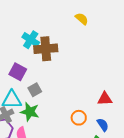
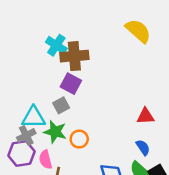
yellow semicircle: (82, 19) -> (138, 31), moved, size x1.6
purple square: (18, 72) -> (71, 84), moved
orange circle: (79, 118) -> (79, 139), moved

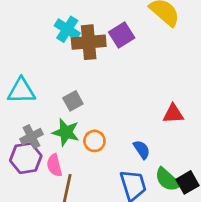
purple square: (71, 84) -> (122, 35), moved, turned 30
cyan triangle: (33, 117) -> (21, 91), moved
blue semicircle: (143, 147) -> (142, 150), moved

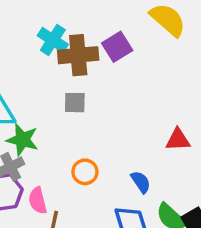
gray square: (73, 101) -> (75, 103), moved, turned 30
green star: (66, 132) -> (22, 140), moved

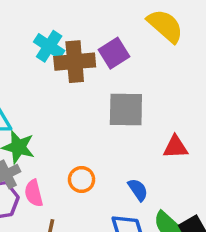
gray square: (75, 103) -> (126, 109), moved, size x1.6
pink semicircle: (38, 201) -> (34, 193), moved

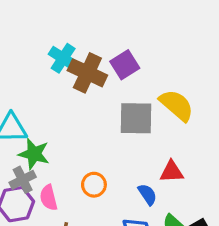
yellow semicircle: (165, 26) -> (177, 105), moved
brown cross: (75, 62) -> (87, 73), turned 30
red triangle: (175, 147) -> (172, 172), moved

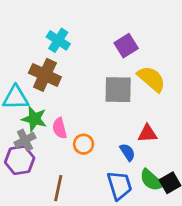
purple square: (125, 65) -> (126, 46), moved
brown cross: (87, 73) -> (45, 75), moved
pink semicircle: (49, 198) -> (60, 128), moved

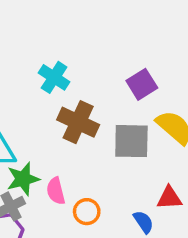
brown cross: (45, 75) -> (78, 122), moved
green star: (34, 119) -> (23, 179), turned -30

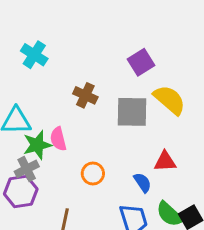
cyan cross: (54, 77) -> (34, 55), moved
brown cross: (78, 122) -> (85, 95), size x0.7
pink semicircle: (56, 191) -> (58, 139), moved

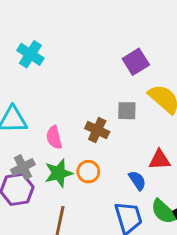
brown cross: (85, 95) -> (97, 130), moved
gray square: (132, 112) -> (127, 111), size x0.6
green star: (37, 145) -> (59, 173), moved

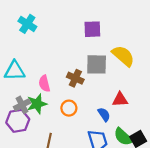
purple square: (136, 62) -> (92, 29), moved, turned 30
gray square: (127, 111) -> (97, 64), size x1.5
green star: (59, 173) -> (37, 104), moved

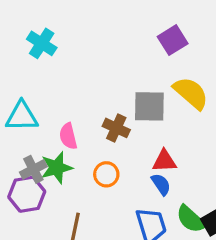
purple square: (92, 29) -> (173, 40), moved, turned -30
red triangle: (120, 100) -> (164, 161), moved

